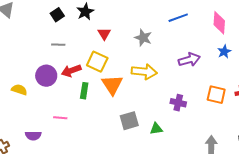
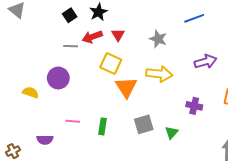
red arrow: (71, 71) -> (92, 37), moved
green rectangle: (84, 91) -> (103, 126), moved
green triangle: (156, 129) -> (172, 133), turned -40

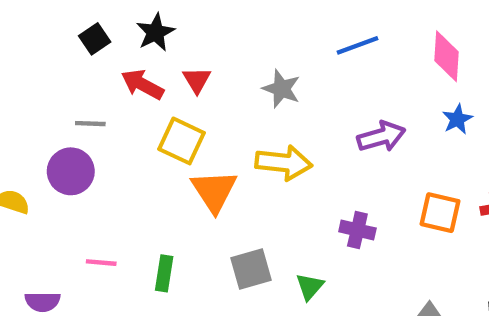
red arrow: (92, 37) -> (142, 84), turned 48
gray line: (71, 46) -> (90, 124), moved

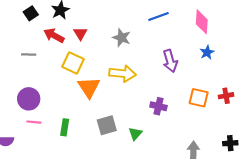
purple arrow: (381, 137) -> (170, 61), turned 90
purple circle: (71, 171) -> (29, 99), moved

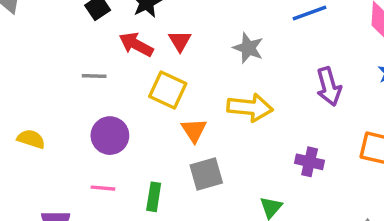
orange triangle: (89, 87) -> (194, 130), size x0.7
purple circle: (29, 99) -> (110, 136), moved
gray square: (107, 125) -> (206, 174), moved

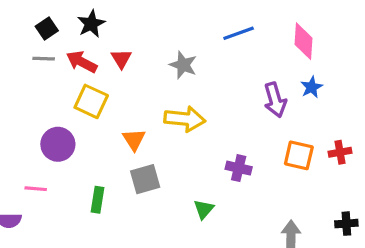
gray line: (94, 76) -> (44, 59), moved
purple arrow: (329, 87) -> (275, 100), moved
yellow square: (168, 90) -> (91, 101), moved
pink line: (103, 188) -> (36, 189), moved

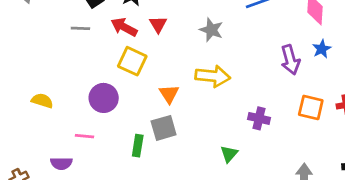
gray line: (44, 59) -> (80, 28), moved
gray square: (145, 179) -> (164, 128), moved

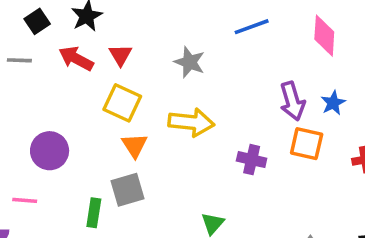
blue star: (322, 49) -> (333, 103), moved
yellow square: (132, 61) -> (122, 103), moved
orange square: (311, 108) -> (307, 144), moved
purple cross: (259, 118) -> (252, 160), moved

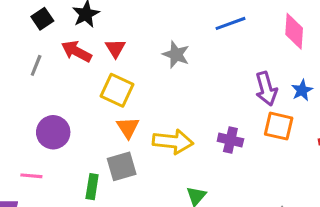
gray line: (19, 60) -> (36, 65), moved, turned -70
yellow arrow: (191, 122) -> (173, 142), moved

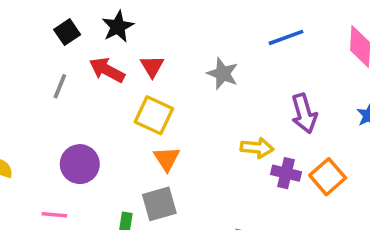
purple arrow: (266, 89) -> (304, 113), moved
orange square: (279, 126) -> (328, 177), moved, turned 36
yellow arrow: (173, 142) -> (257, 148), moved, size x0.7

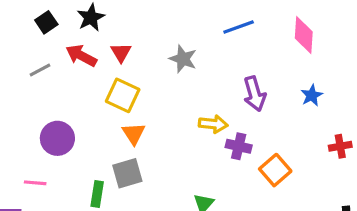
gray line: (60, 86) -> (40, 70), turned 40
orange square: (328, 177) -> (275, 170), moved

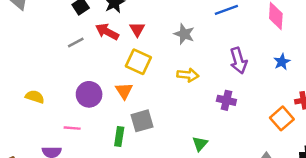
yellow arrow: (213, 124) -> (188, 75), moved
orange triangle: (134, 134) -> (124, 91), moved
orange square: (275, 170) -> (282, 118), moved

